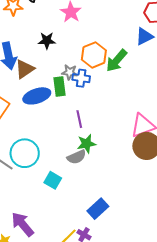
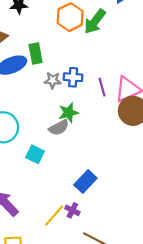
gray star: (70, 72) -> (53, 80), moved
blue cross: (81, 78) -> (73, 77), moved
purple line: (79, 119) -> (102, 87), moved

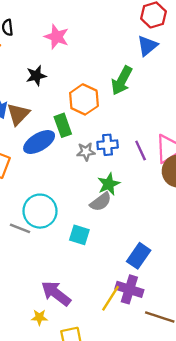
orange hexagon: (70, 17) -> (84, 99), moved
purple cross: (72, 210) -> (129, 289), size x1.6

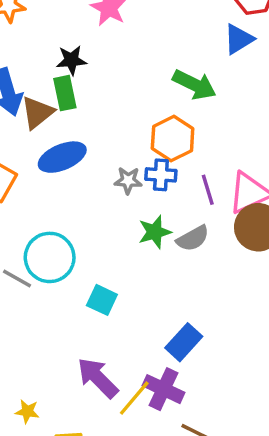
green arrow: (122, 81) -> (194, 85), turned -100
orange hexagon: (84, 99) -> (173, 138), moved
green rectangle: (63, 125) -> (65, 93), moved
gray semicircle: (101, 202) -> (193, 238), moved
purple arrow: (56, 293) -> (98, 378), moved

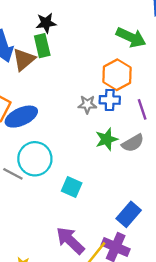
blue ellipse: (62, 157) -> (21, 117), moved

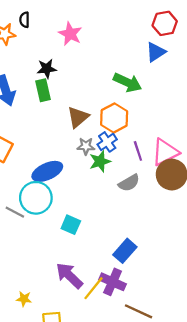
brown triangle: (24, 59) -> (78, 117), moved
blue cross: (110, 100) -> (107, 142), turned -36
blue ellipse: (21, 117) -> (47, 171), moved
green star: (107, 139) -> (100, 161), moved

